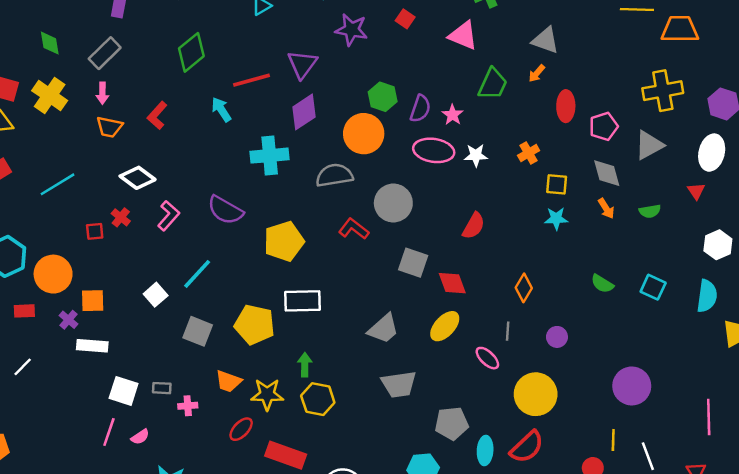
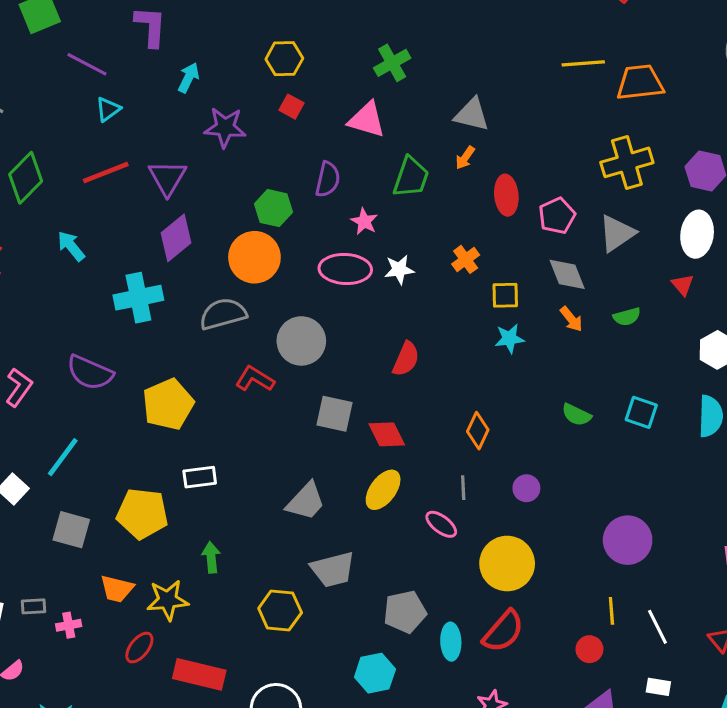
red line: (252, 80) -> (106, 172), moved
purple semicircle: (420, 109) -> (328, 179), moved
white rectangle: (303, 301) -> (200, 477), size x0.7
yellow hexagon: (318, 399) -> (280, 610), moved

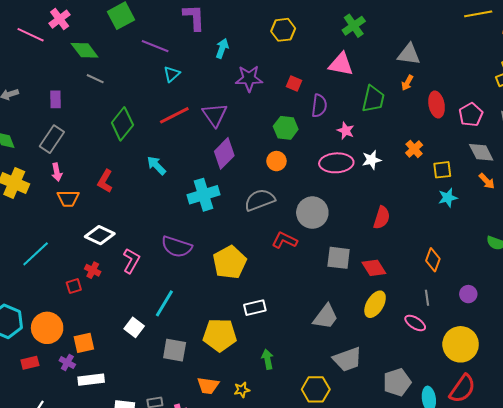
red square: (291, 107) -> (294, 84), moved
orange circle: (254, 257) -> (276, 161), size x0.6
yellow star: (168, 600) -> (242, 390), size x0.6

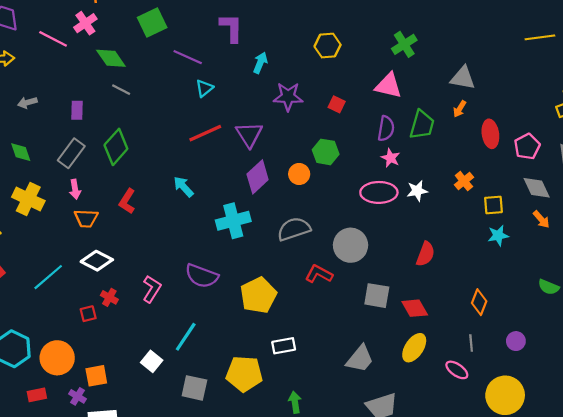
purple semicircle: (319, 106) -> (386, 129), moved
green diamond: (122, 124) -> (116, 147), moved
orange circle: (276, 161) -> (299, 174), moved
white diamond: (100, 235) -> (97, 261), moved

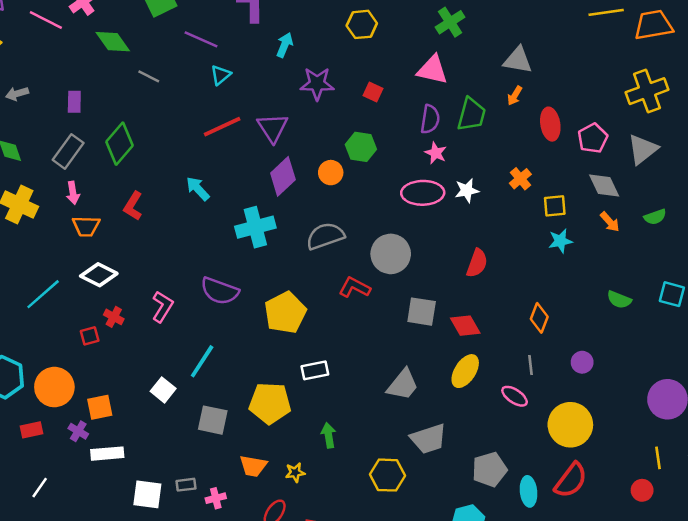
gray line: (121, 90) -> (149, 76), moved

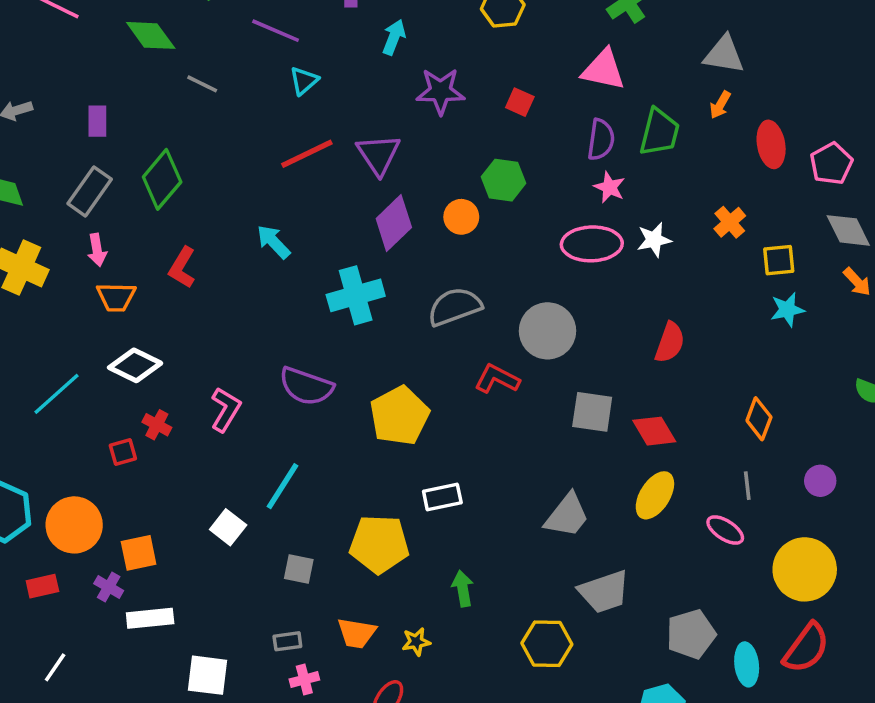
gray square: (213, 420) -> (299, 569), size x0.7
gray rectangle: (186, 485) -> (287, 641), moved

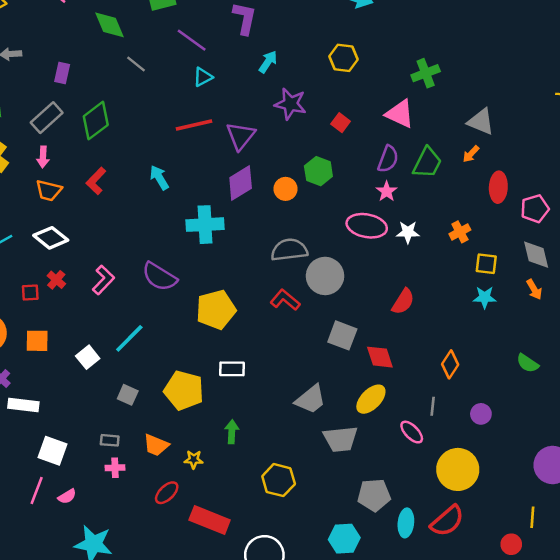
gray semicircle: (455, 307) -> (289, 250), moved
orange square: (139, 553) -> (37, 341), moved
gray trapezoid: (604, 592) -> (341, 439), moved

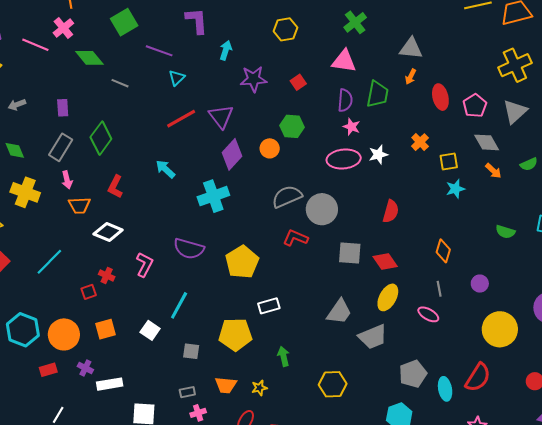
red square: (341, 123) -> (298, 82), turned 35
white diamond: (51, 238) -> (108, 232), moved
yellow circle: (458, 469) -> (500, 329), moved

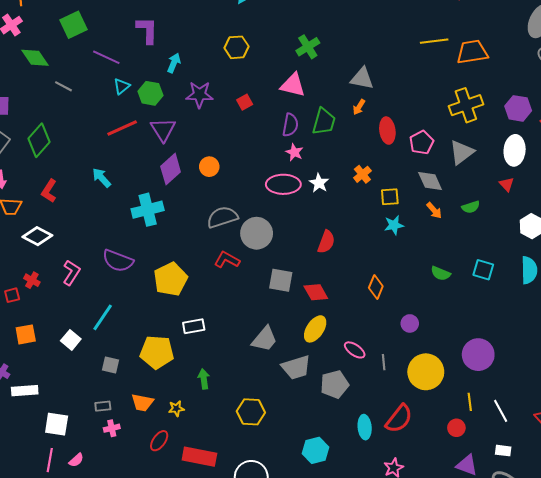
green hexagon: (292, 126) -> (150, 93), moved
white star: (378, 154) -> (319, 183), turned -30
gray line: (439, 289) -> (384, 362), moved
gray pentagon: (413, 374) -> (334, 384), moved

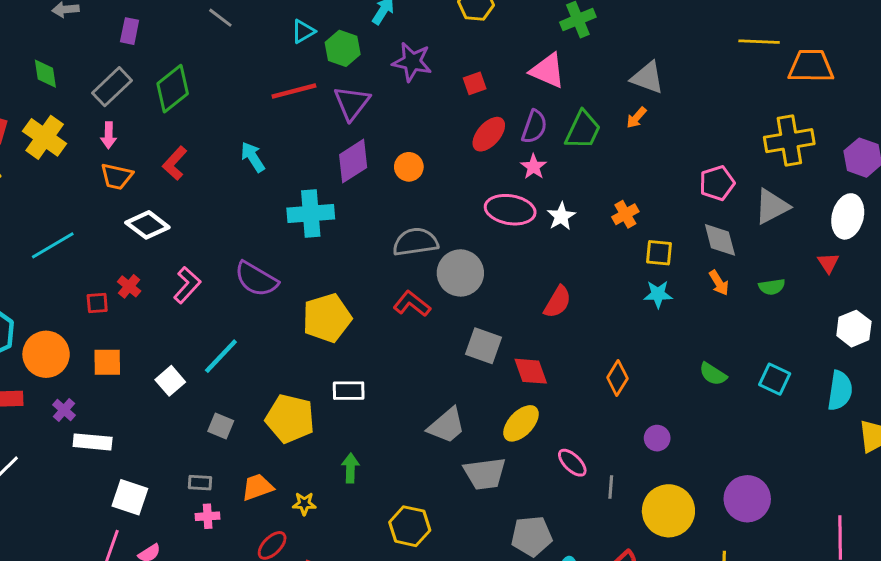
red ellipse: (387, 131) -> (489, 134), moved, turned 40
gray pentagon: (334, 384) -> (532, 536), moved
orange trapezoid: (142, 403) -> (257, 487), turned 140

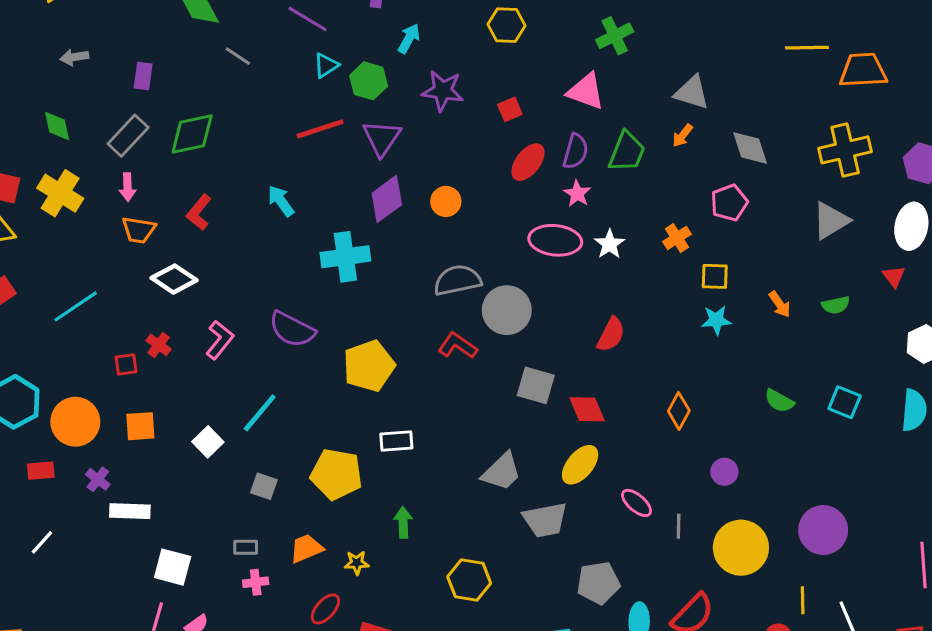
green diamond: (173, 89) -> (192, 134), turned 30
pink pentagon: (717, 183) -> (729, 203), moved
gray diamond: (720, 240) -> (750, 148), moved

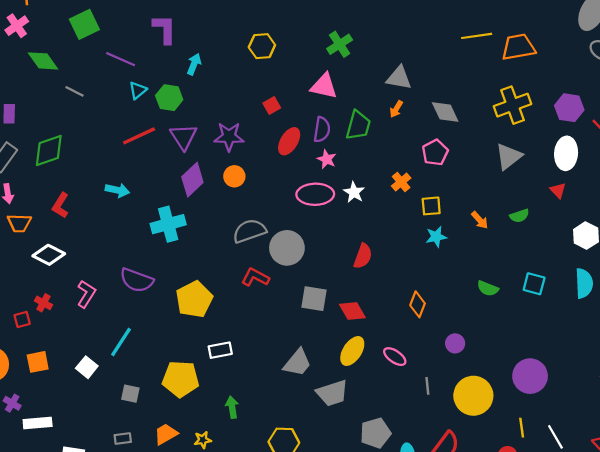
purple star: (443, 91) -> (229, 137), moved
cyan arrow: (281, 201) -> (117, 190), turned 145
pink ellipse: (637, 503) -> (395, 357), moved

